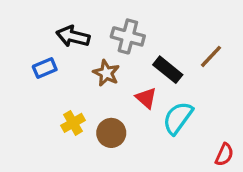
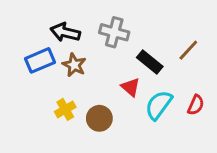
blue rectangle: (45, 68) -> (40, 60), size x1.4
brown star: (106, 73) -> (74, 65), moved
red semicircle: (224, 155) -> (196, 105), moved

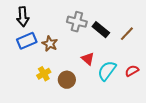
black arrow: (65, 32) -> (23, 17), moved, turned -108
black rectangle: (150, 62) -> (101, 30), moved
red semicircle: (196, 105) -> (132, 71), turned -144

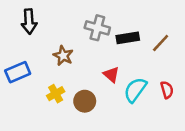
black rectangle: (101, 30) -> (128, 38), turned -48
blue rectangle: (27, 41) -> (18, 72), moved
red semicircle: (132, 71) -> (167, 90), turned 104

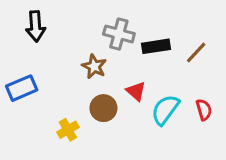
brown star: (63, 56) -> (94, 66), moved
yellow cross: (56, 94) -> (68, 130), moved
brown circle: (85, 101) -> (103, 108), moved

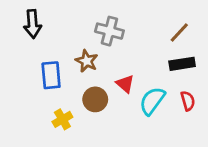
black rectangle: (156, 46) -> (182, 64), moved
brown line: (196, 53) -> (179, 32), moved
blue rectangle: (22, 88) -> (51, 75), moved, turned -72

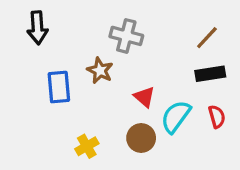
brown circle: (95, 99) -> (141, 138), moved
yellow cross: (62, 119) -> (87, 146), moved

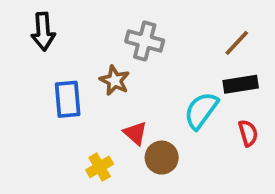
red triangle: (144, 97) -> (135, 133), moved
cyan semicircle: (176, 117) -> (201, 111), moved

